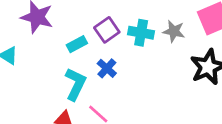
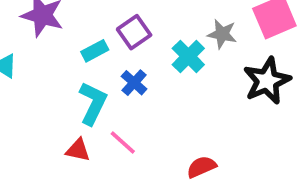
cyan cross: (141, 33) -> (188, 56), moved, turned 35

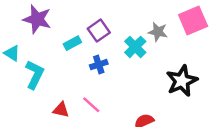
black star: (267, 81) -> (182, 81), moved
blue cross: (134, 83) -> (99, 65), turned 30
cyan L-shape: (93, 103) -> (35, 75), moved

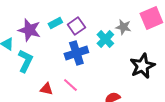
purple star: (37, 19) -> (29, 30), moved
cyan rectangle: (72, 43) -> (55, 23), moved
blue cross: (99, 65) -> (76, 53), size x1.6

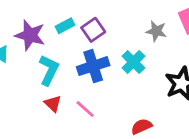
cyan cross: (105, 39) -> (133, 62), moved
cyan L-shape: (25, 61) -> (49, 70), moved
red triangle: (46, 89) -> (53, 104), moved, turned 32

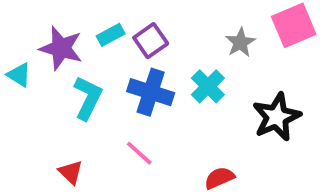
gray star: (156, 31) -> (240, 43), turned 30
blue cross: (93, 66) -> (151, 92), turned 36
red triangle: (53, 104) -> (71, 172), moved

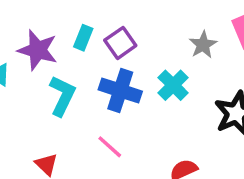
cyan rectangle: (111, 35) -> (83, 38), turned -40

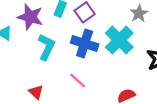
cyan cross: (173, 85) -> (119, 40), size x1.4

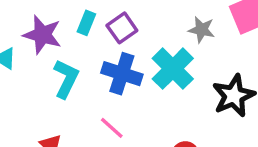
gray star: (139, 13) -> (202, 30), turned -30

